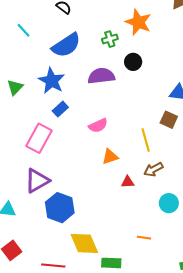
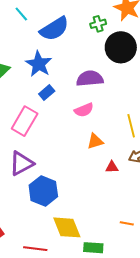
cyan line: (24, 30) -> (21, 14), moved
black circle: (133, 62) -> (121, 47), size x1.8
purple semicircle: (101, 76) -> (90, 79), moved

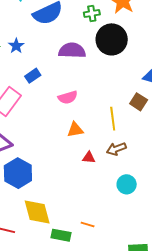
blue star: (39, 64) -> (16, 46), moved, size x0.6
purple semicircle: (90, 79) -> (72, 51), moved
orange line: (127, 223) -> (88, 225), moved

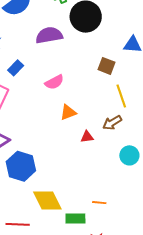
brown square: (139, 102) -> (106, 66), moved
yellow line: (113, 119) -> (121, 96), moved

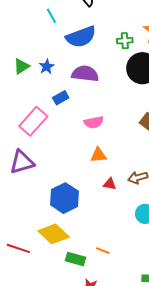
purple semicircle: (49, 35) -> (85, 74), moved
blue hexagon: (21, 166) -> (64, 198), moved
yellow diamond: (47, 201) -> (54, 234), turned -36

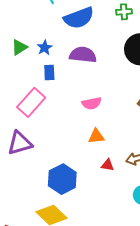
green cross: (125, 41) -> (124, 12), moved
blue rectangle: (61, 98) -> (49, 72), moved, turned -63

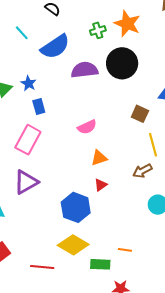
purple semicircle: (83, 55) -> (85, 70), moved
red triangle: (108, 165) -> (101, 185), moved, turned -32

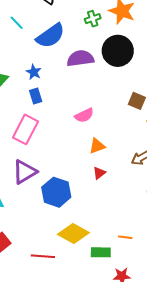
blue star: (29, 83) -> (34, 72), moved
blue hexagon: (76, 207) -> (56, 192), moved

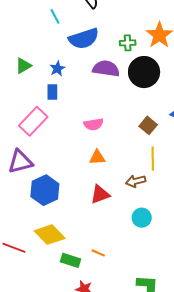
green cross: (93, 19) -> (128, 43), moved
red triangle: (99, 173) -> (100, 194), moved, size x1.5

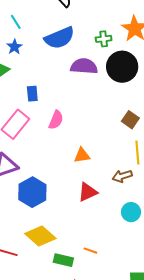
cyan line: (55, 16) -> (16, 22), moved
blue star: (57, 69) -> (14, 47), moved
pink semicircle: (94, 124) -> (56, 120), moved, turned -54

